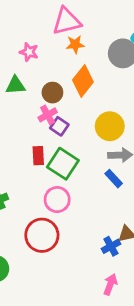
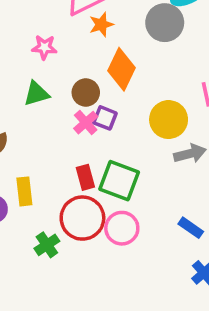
purple square: (59, 126) -> (105, 118), moved
blue rectangle: (114, 179) -> (191, 228), moved
red circle: (42, 235) -> (82, 218), moved

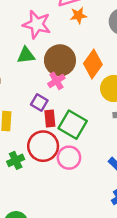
pink star: (44, 47) -> (37, 24), size x1.6
orange diamond: (122, 69) -> (93, 64), moved
brown circle: (86, 93) -> (60, 60), size x1.6
purple square: (105, 118) -> (39, 102), moved

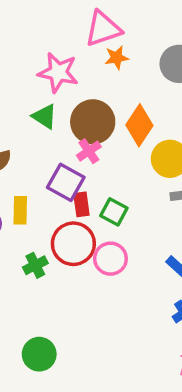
green triangle: (26, 55) -> (44, 117), turned 42
purple square: (39, 102) -> (66, 182), size x1.5
green square: (73, 125) -> (114, 212), size x0.7

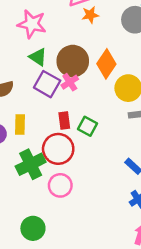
pink star: (58, 72) -> (32, 24), moved
purple square: (66, 182) -> (47, 84), moved
pink circle: (110, 259) -> (60, 185), moved
green cross: (35, 265) -> (31, 164), size x1.6

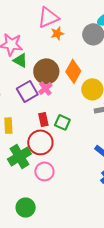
green triangle: (38, 57) -> (20, 61), moved
purple square: (47, 84) -> (27, 92), turned 35

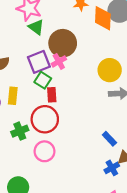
orange diamond: (73, 71) -> (103, 18), moved, turned -35
green square: (62, 122) -> (43, 80), moved
green cross: (19, 157) -> (20, 131), size x0.7

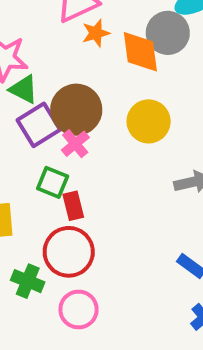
purple square: (39, 62) -> (39, 125), moved
yellow circle: (110, 70) -> (149, 121), moved
green cross: (20, 131) -> (28, 281), turned -35

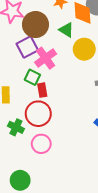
green triangle: (24, 89) -> (66, 30), moved
brown circle: (76, 110) -> (35, 25), moved
pink cross: (75, 144) -> (46, 58), size x1.5

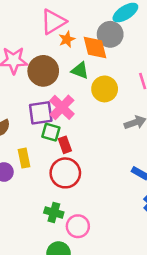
purple square: (27, 47) -> (41, 113), moved, turned 30
green cross: (16, 127) -> (54, 213), moved
pink circle: (41, 144) -> (78, 226), moved

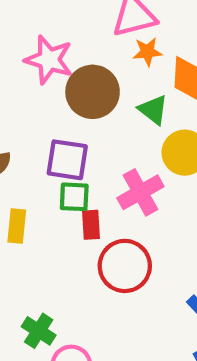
pink cross: (62, 107) -> (140, 192), moved
green square: (51, 132) -> (74, 197), turned -30
red circle: (65, 173) -> (125, 266), moved

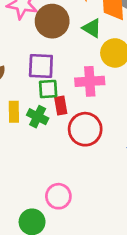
pink cross: (140, 192) -> (90, 81), turned 32
green cross: (39, 331) -> (38, 117), moved

